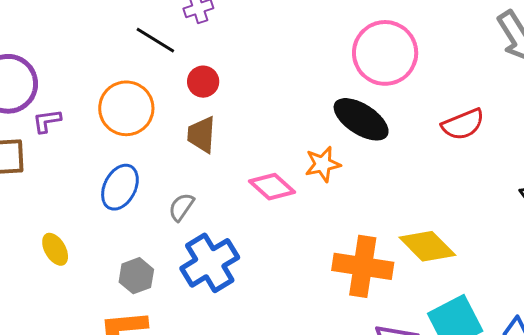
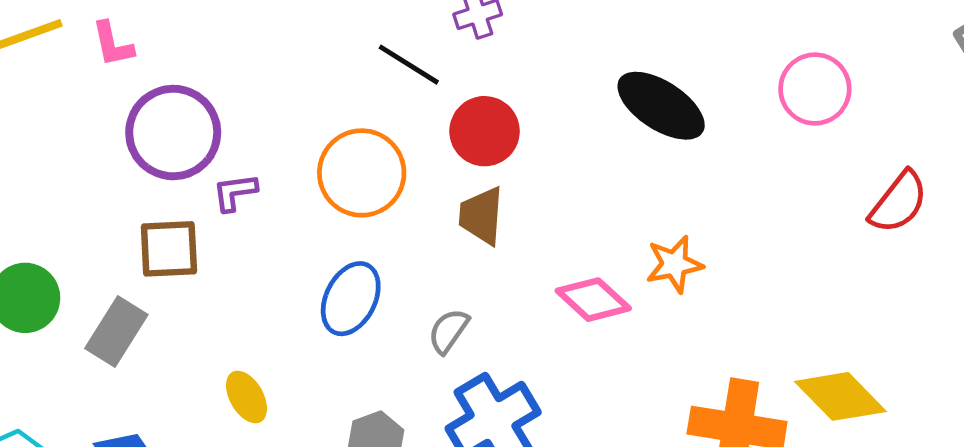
pink circle: (385, 53) -> (815, 89), moved, size x0.7
red circle: (203, 82) -> (485, 131), size x1.4
black ellipse: (361, 119) -> (661, 106), moved
red semicircle: (463, 124) -> (899, 202), turned -30

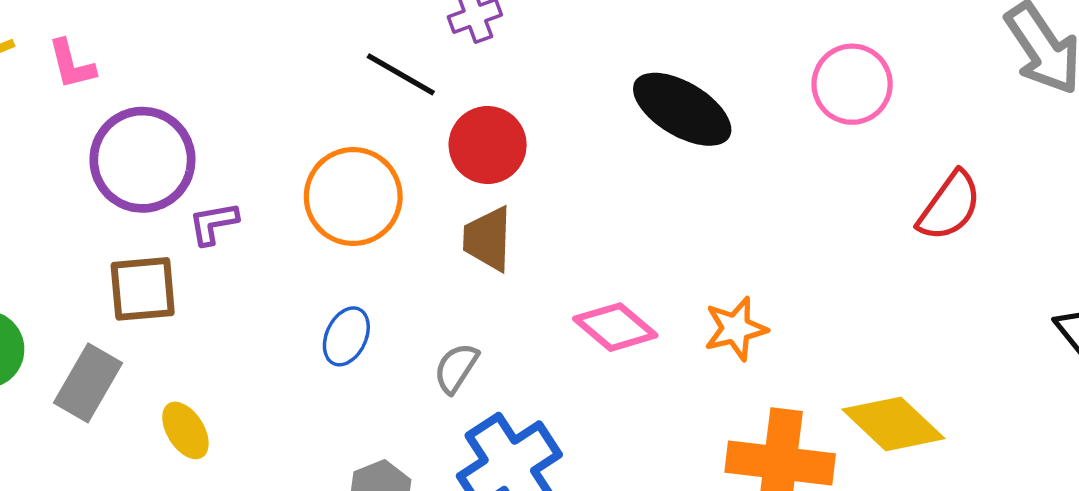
orange star: (674, 264) -> (736, 329), moved
blue ellipse: (351, 299) -> (346, 336), size x0.7
yellow ellipse: (247, 397) -> (185, 430), moved

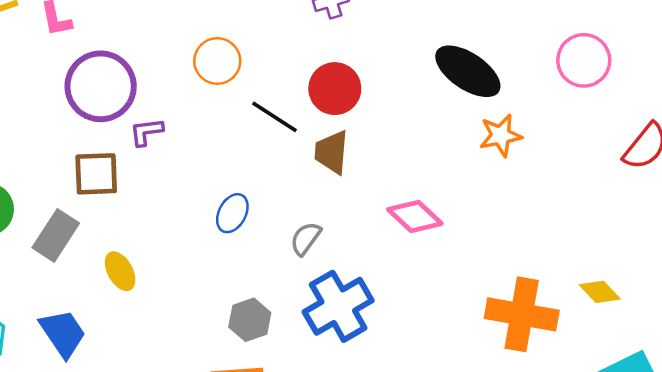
black line: (401, 74) -> (274, 117), moved
orange circle: (353, 197) -> (217, 61), moved, size x0.7
orange star: (736, 329) -> (501, 135), moved
yellow diamond: (893, 424) -> (600, 292), size x0.6

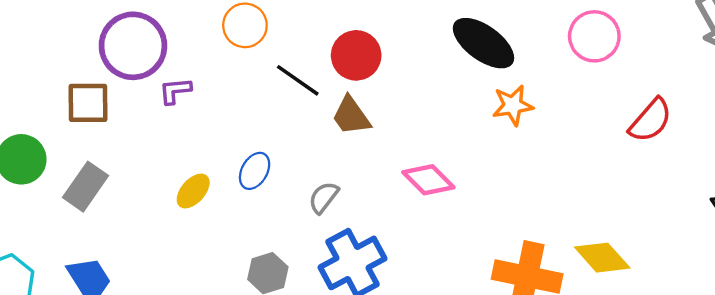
brown trapezoid: (332, 152) -> (351, 116), turned -42
brown square: (96, 174) -> (88, 103), moved
yellow ellipse: (120, 271) -> (193, 191), moved, turned 69
yellow diamond: (600, 292) -> (602, 258), size x1.4

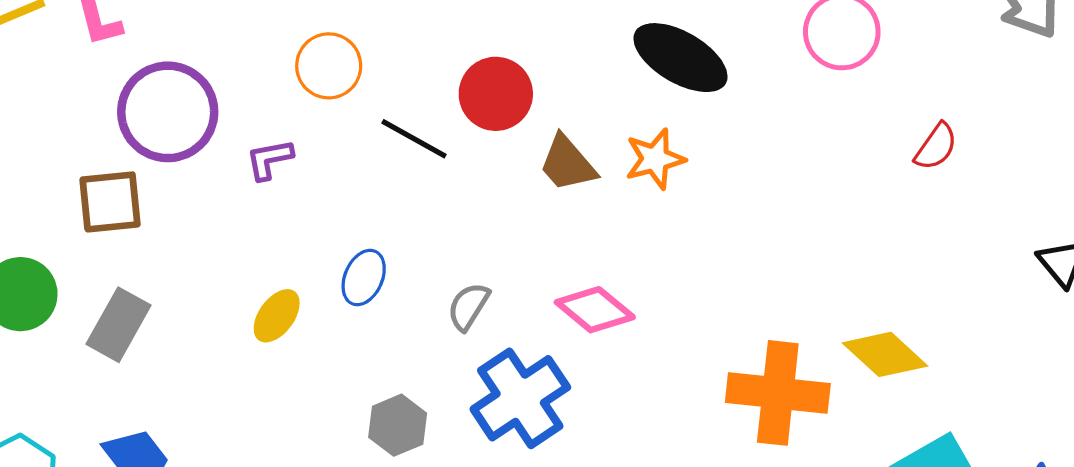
purple L-shape: (175, 91) -> (269, 159), moved
orange star: (513, 105) -> (655, 159), moved
brown trapezoid: (351, 116) -> (567, 164), moved
red semicircle: (650, 120) -> (936, 147), size x0.7
pink diamond: (428, 180) -> (595, 310), moved

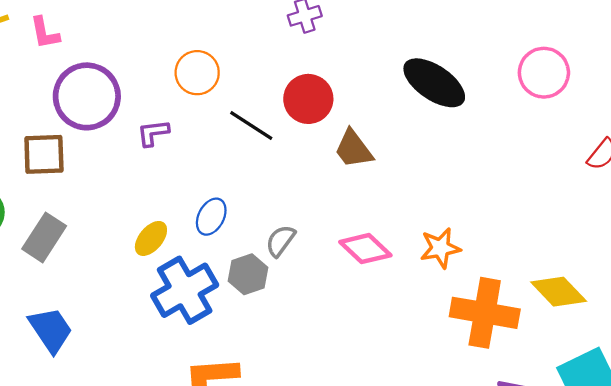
orange star: (655, 159) -> (440, 248), moved
blue cross: (520, 398) -> (185, 290), moved
gray hexagon: (398, 425) -> (248, 274), moved

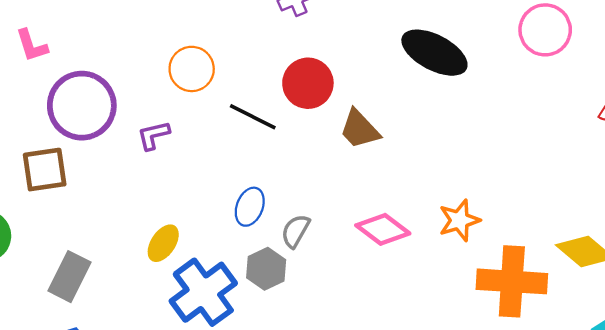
blue ellipse: (211, 217) -> (250, 207), moved
gray rectangle: (44, 237) -> (69, 277), moved

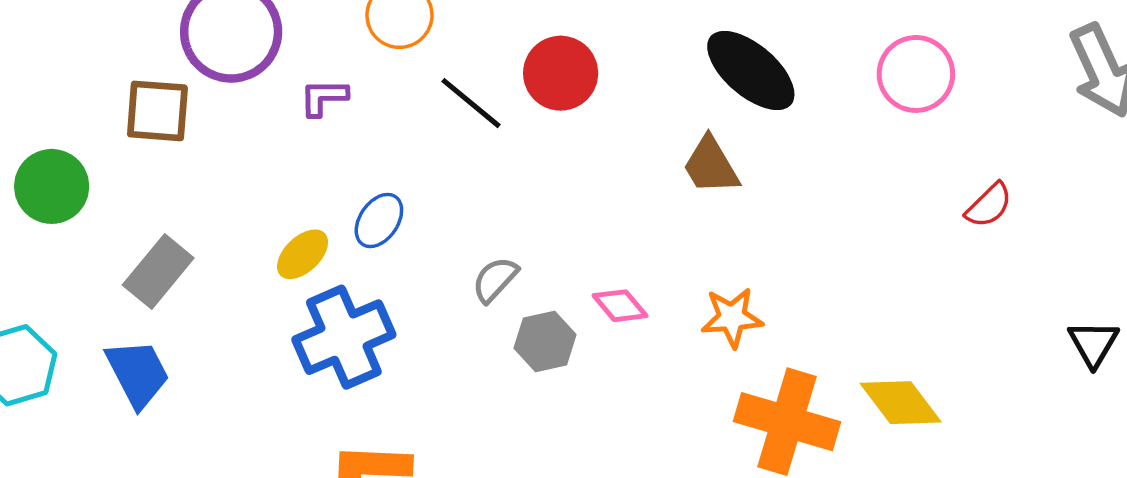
brown trapezoid: (360, 129) -> (711, 166), moved
blue ellipse: (250, 207) -> (379, 220), moved
pink diamond: (383, 229) -> (620, 306), size x0.7
gray hexagon: (266, 269) -> (545, 341), moved

